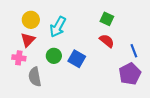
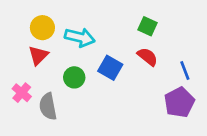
cyan arrow: (58, 27) -> (80, 37), turned -105
pink cross: (19, 58) -> (22, 93), moved, turned 32
blue square: (77, 59) -> (110, 68), moved

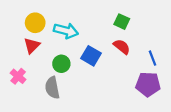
purple pentagon: (179, 102) -> (148, 84), turned 30
gray semicircle: (48, 106) -> (52, 88), moved

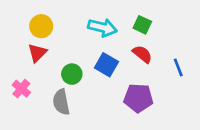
cyan arrow: (66, 31) -> (102, 28), moved
purple pentagon: (148, 84) -> (138, 98), moved

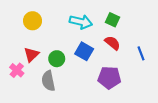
red triangle: (37, 53) -> (31, 54), moved

